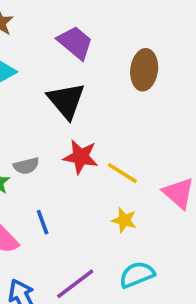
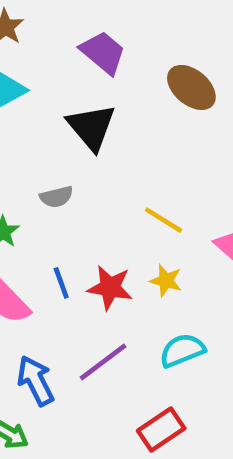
brown ellipse: (144, 70) -> (191, 87), turned -57
red star: (81, 157) -> (110, 288), moved
gray semicircle: (26, 166) -> (56, 197), moved

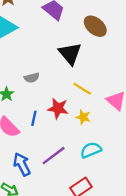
black triangle: (91, 127) -> (70, 54), moved
blue line: (61, 283) -> (34, 118), turned 32
red star: (110, 288) -> (58, 108), moved

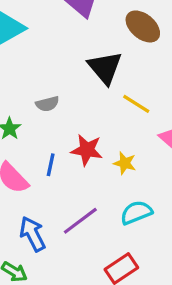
yellow line: (82, 89) -> (136, 104), moved

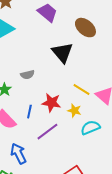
yellow line: (136, 104) -> (81, 90), moved
cyan semicircle: (136, 212) -> (90, 128), moved
purple line: (80, 221) -> (47, 132), moved

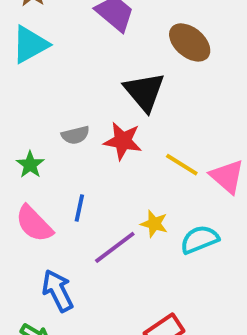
red star: (51, 103) -> (123, 141), moved
yellow star: (74, 111) -> (154, 224), moved

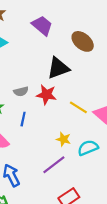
black triangle: (144, 92) -> (58, 68), turned 50
blue line: (79, 208) -> (23, 119), moved
purple line: (115, 247) -> (54, 165), moved

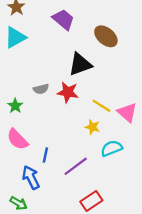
blue line: (23, 119) -> (45, 155), moved
yellow star: (63, 139) -> (92, 127), moved

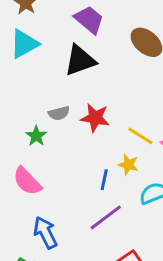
black triangle: (80, 64) -> (80, 60), moved
green star: (15, 106) -> (36, 136), moved
blue line: (45, 155) -> (104, 180), moved

